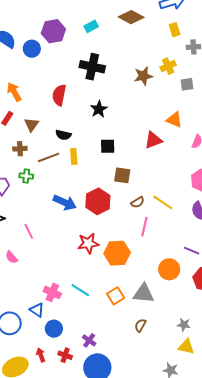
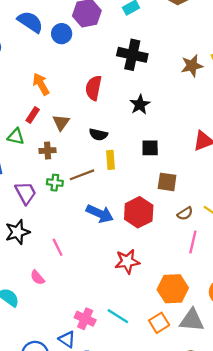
brown line: (49, 157) -> (82, 175), moved
orange hexagon: (117, 253) -> (173, 289), moved

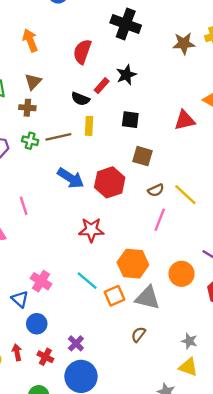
red rectangle: (33, 115) -> (102, 86), moved
brown triangle: (61, 122) -> (33, 82), moved
cyan line: (118, 316) -> (87, 281), moved

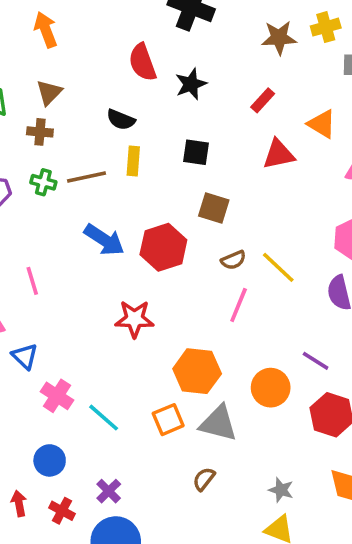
red semicircle: (82, 52) -> (143, 62), moved, turned -40
red rectangle: (102, 86) -> (263, 100), moved
cyan line: (87, 281) -> (104, 418), moved
blue triangle: (20, 299) -> (25, 356), moved

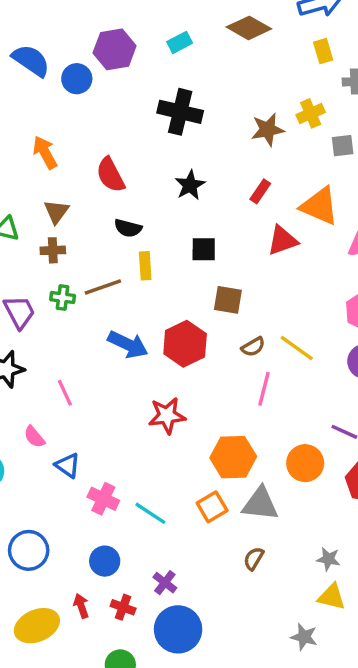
red semicircle: (143, 62) -> (110, 175), moved
orange triangle: (322, 124) -> (319, 206), size x1.4

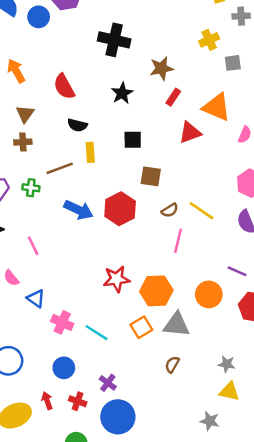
brown star: (268, 130) -> (161, 68), moved
green cross: (63, 298) -> (31, 188), moved
red star: (167, 416) -> (117, 279), moved

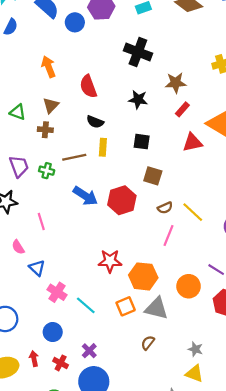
black star: (122, 93) -> (138, 100), turned 30

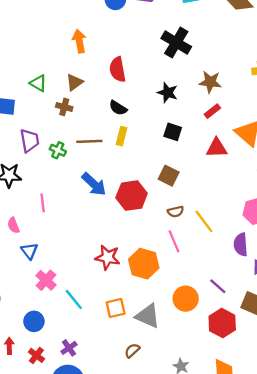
black square: (142, 142) -> (173, 132), moved
pink line: (168, 235) -> (174, 241), turned -55
orange hexagon: (143, 276) -> (144, 264), moved

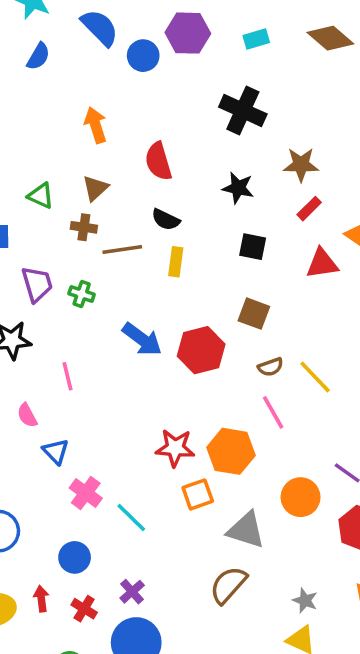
brown line: (89, 141) -> (122, 249), moved
orange square: (116, 308) -> (198, 494), moved
brown semicircle: (132, 351) -> (228, 585), size x1.6

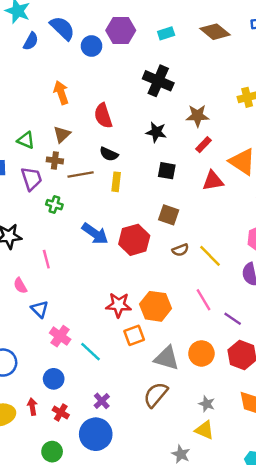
blue semicircle: (38, 56) -> (31, 41), moved
purple trapezoid: (37, 284) -> (31, 179), moved
pink line: (273, 412) -> (204, 300), moved
orange circle: (301, 497) -> (201, 353), moved
purple cross: (132, 592) -> (102, 401), moved

